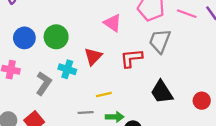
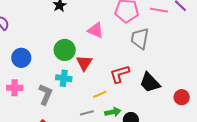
green circle: (56, 37) -> (65, 50), moved
red L-shape: (131, 58) -> (120, 74), moved
red circle: (202, 101) -> (182, 97), moved

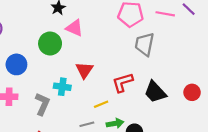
pink triangle: (96, 30) -> (74, 28), moved
green circle: (65, 50) -> (50, 44), moved
red circle: (182, 97) -> (192, 92), moved

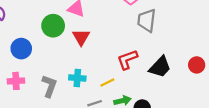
red triangle: (84, 70) -> (81, 37), moved
cyan cross: (62, 87) -> (77, 78), moved
black trapezoid: (155, 92) -> (160, 67), turned -90

